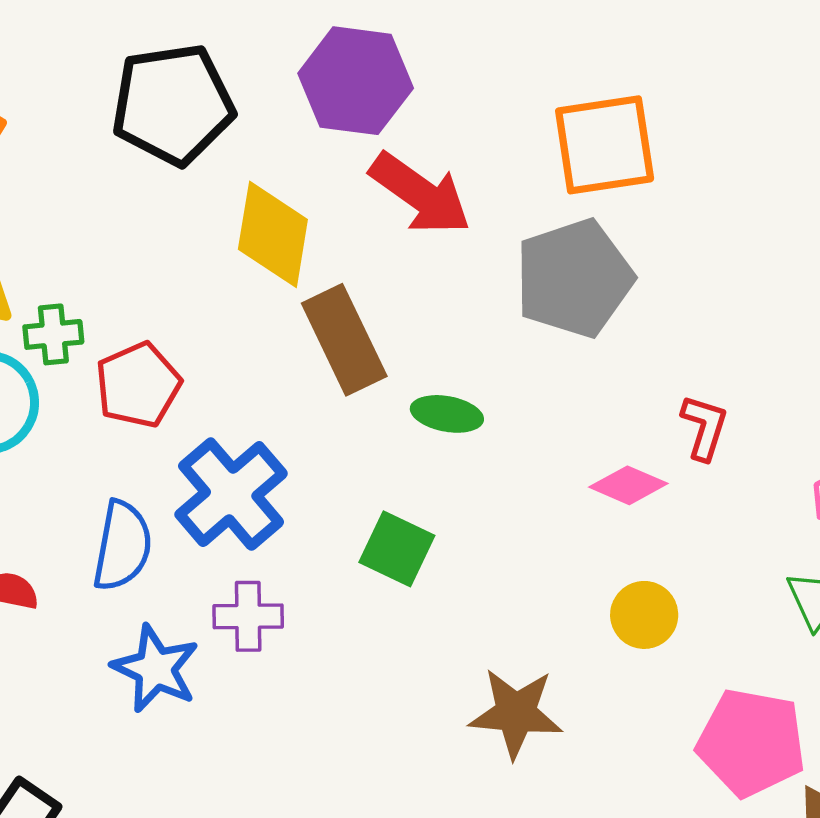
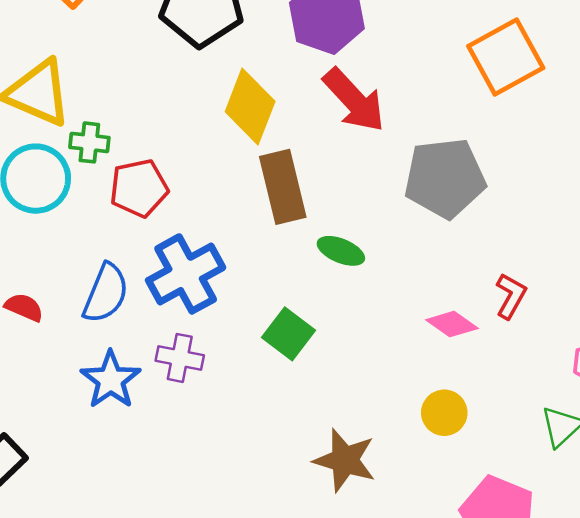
orange square: (605, 145) -> (506, 57), moved, turned -32

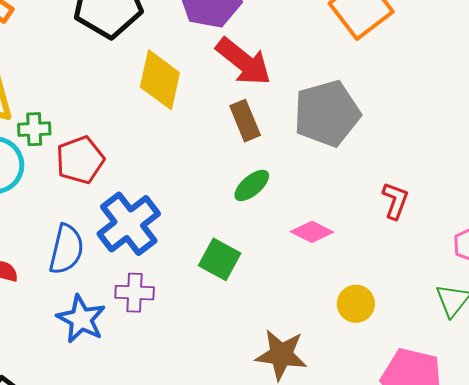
brown rectangle: (283, 187) -> (245, 121), moved, size x0.7
green ellipse: (341, 251) -> (252, 185), turned -54
pink diamond: (452, 324) -> (312, 232), moved

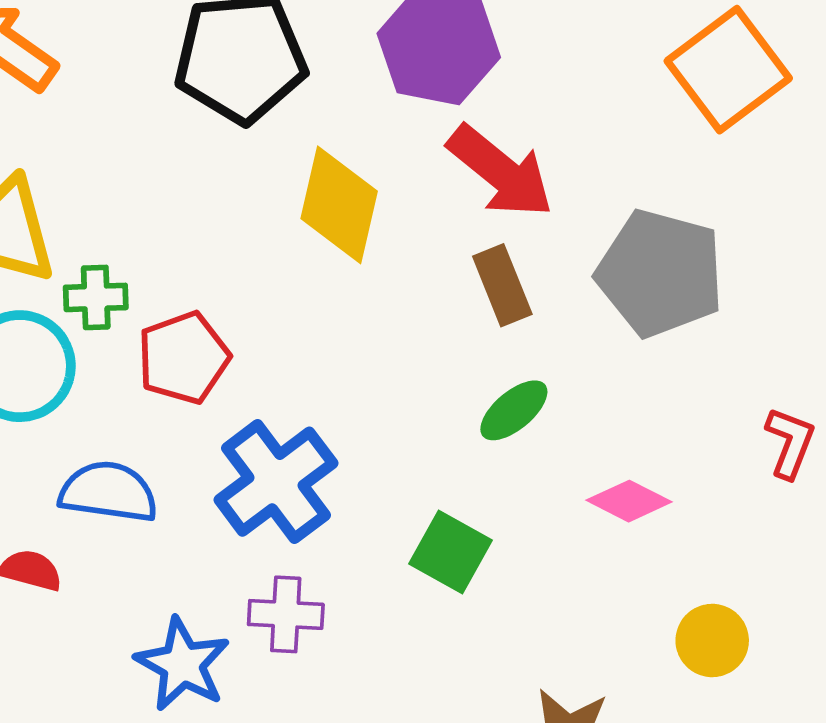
gray pentagon: (327, 113) -> (660, 273), turned 30
blue semicircle: (66, 249) -> (108, 492), moved, turned -96

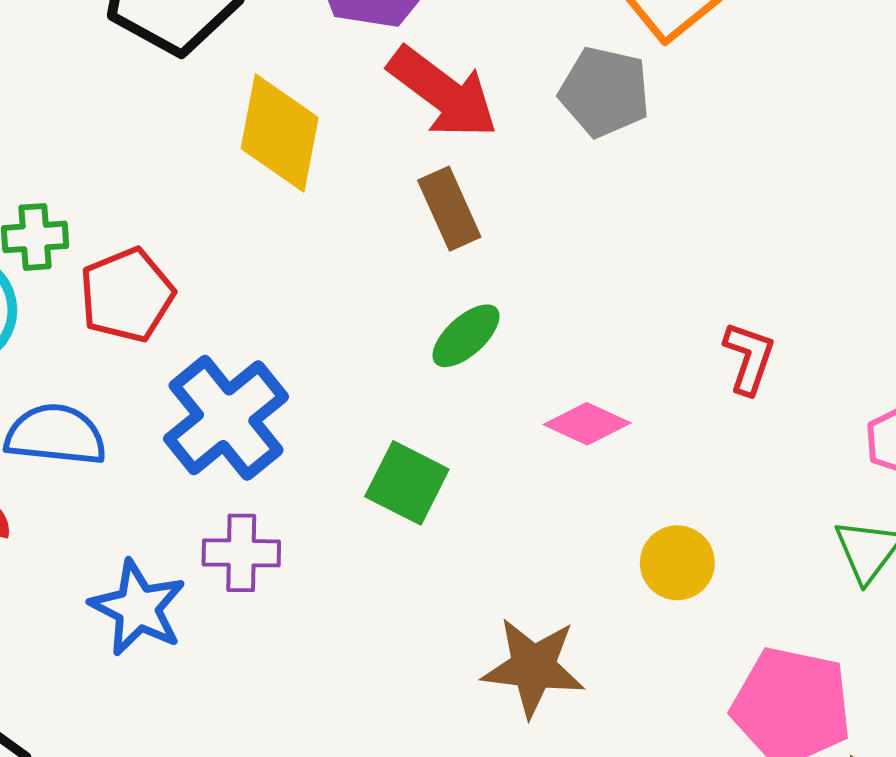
gray pentagon: (660, 273) -> (605, 92), moved, size x0.7

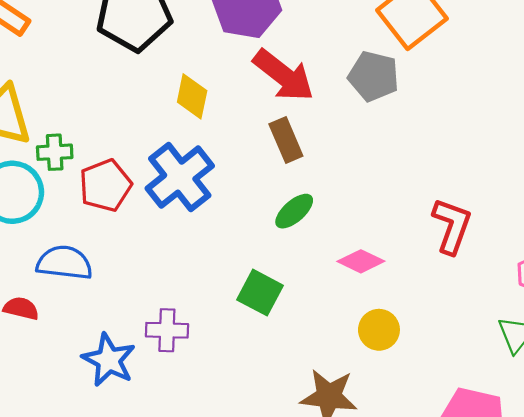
yellow diamond: (280, 133) -> (192, 96), size x0.7
red L-shape: (749, 358) -> (452, 226), size x1.4
blue cross: (226, 418) -> (180, 177), moved
yellow circle: (677, 563) -> (379, 330), moved

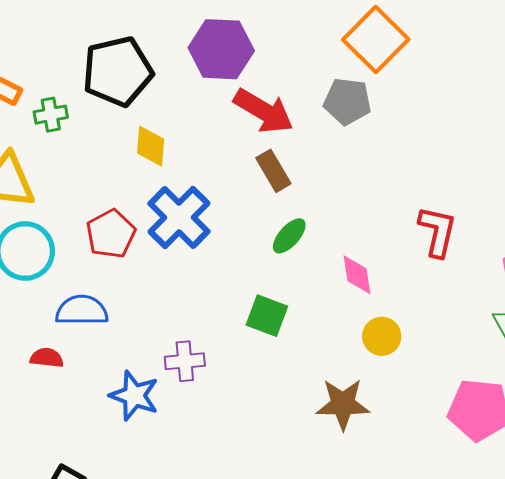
yellow diamond: (192, 96) -> (151, 146), moved
green cross: (55, 152) -> (51, 115), moved
pink diamond: (361, 261) -> (357, 275), turned 63

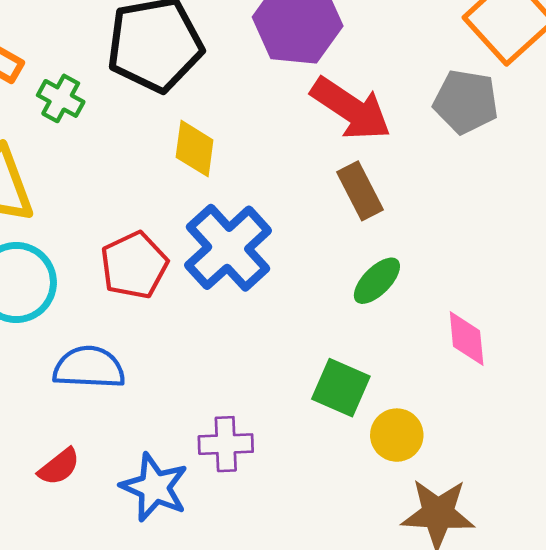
green cross: (51, 115) -> (61, 98), turned 36
yellow circle: (382, 336) -> (397, 435), moved
red semicircle: (47, 358) -> (59, 467), moved, turned 132

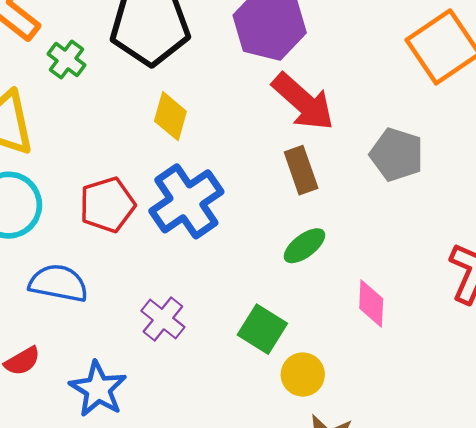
gray pentagon: (466, 102) -> (397, 155), moved
purple cross: (226, 444) -> (163, 319), moved, turned 33

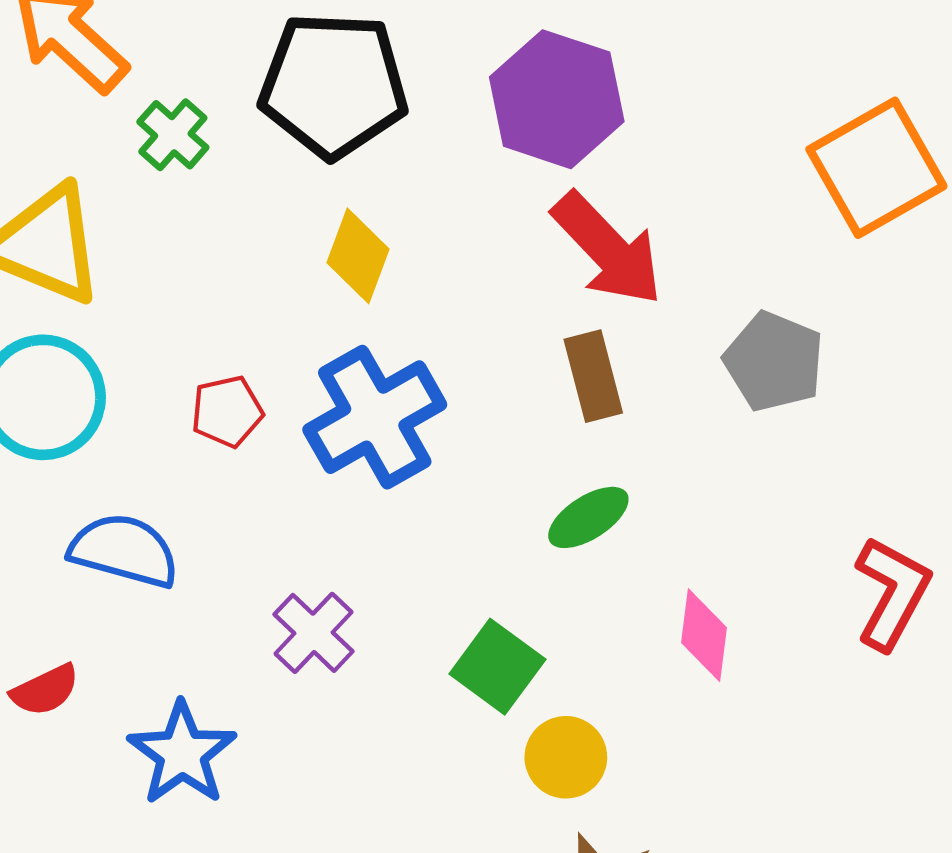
red pentagon: (107, 205) -> (227, 411), size x0.7

